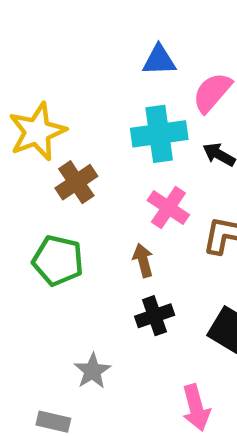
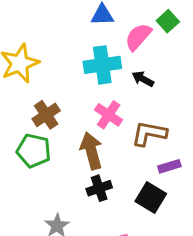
brown cross: (76, 182) -> (46, 115), moved
brown arrow: (143, 260) -> (91, 151), size x1.6

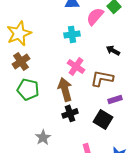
cyan cross: (102, 65) -> (72, 34), size x0.7
black arrow: (143, 79) -> (113, 50), moved
brown cross: (46, 115) -> (21, 61), moved

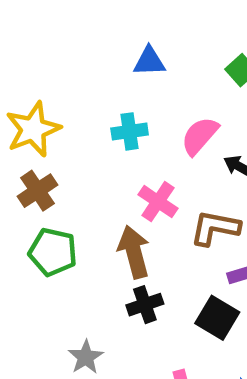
pink semicircle: (95, 16) -> (200, 136), moved
cyan cross: (72, 34) -> (130, 131), moved

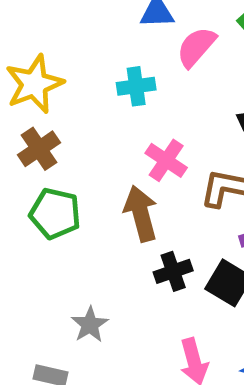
pink semicircle: (200, 136) -> (196, 47), moved
black cross: (145, 305) -> (173, 271), moved

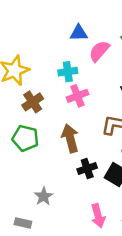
brown cross: (39, 149) -> (33, 102), moved
pink cross: (166, 160) -> (77, 96), moved, turned 35

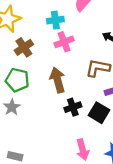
gray star: (44, 196) -> (12, 107), moved

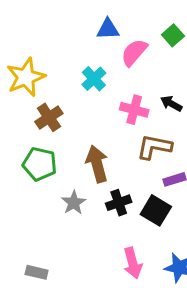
cyan cross: (55, 20) -> (94, 79), turned -35
pink cross: (64, 42) -> (134, 110), moved, turned 36
gray star: (12, 107) -> (74, 203), moved

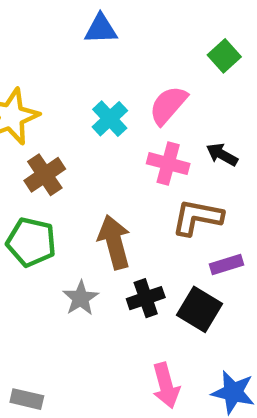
blue triangle: (108, 29) -> (101, 29), moved
pink semicircle: (134, 52) -> (168, 105), moved

